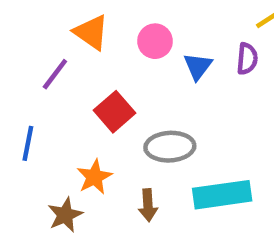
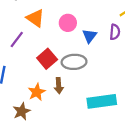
gray ellipse: (170, 147) -> (74, 62), moved
brown arrow: (148, 205) -> (59, 86), moved

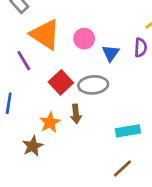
orange triangle: (35, 18) -> (45, 34), size x1.4
purple line: (17, 40) -> (24, 61), turned -66
cyan rectangle: (102, 101) -> (128, 131), size x0.7

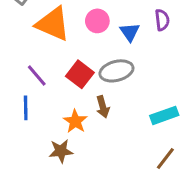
purple line: (24, 61) -> (37, 76), moved
brown star: (33, 146) -> (61, 151), turned 30

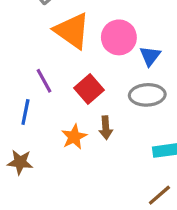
pink circle: (97, 21) -> (119, 37), size x1.4
gray ellipse: (116, 71) -> (147, 95), moved
brown star: (61, 151) -> (20, 162), moved

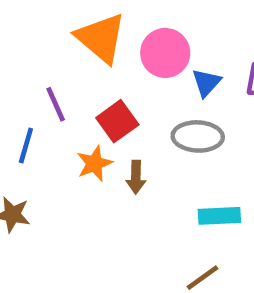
orange star: (74, 137) -> (94, 163), moved

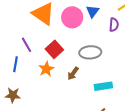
blue triangle: (206, 83) -> (93, 11), moved
brown arrow: (136, 177) -> (73, 73), moved, turned 40

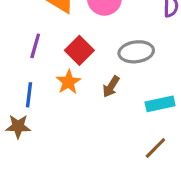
purple line: (27, 45) -> (35, 46), turned 49
blue line: (15, 64) -> (29, 95), moved

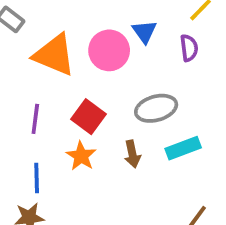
brown arrow: (111, 87) -> (132, 154), turned -35
cyan rectangle: (160, 104) -> (183, 148), moved

